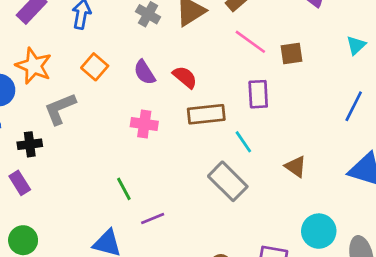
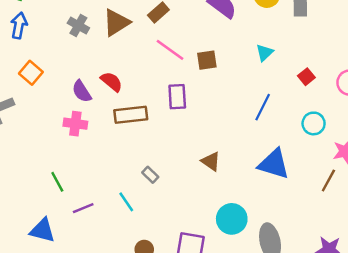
purple semicircle: (145, 72) -> (82, 91), moved
cyan line: (243, 142) -> (126, 202), moved
gray rectangle: (228, 181) -> (150, 175), size x0.5

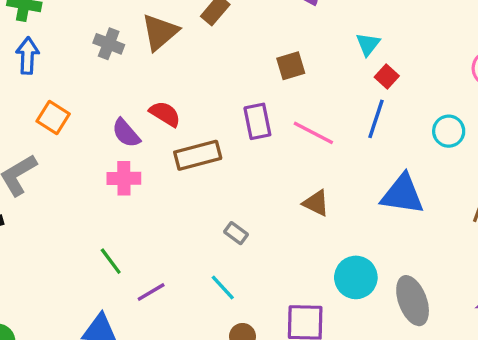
pink line: (170, 50) -> (313, 133), moved
red square: (306, 77) -> (387, 76), moved
cyan line: (126, 202) -> (223, 287), moved

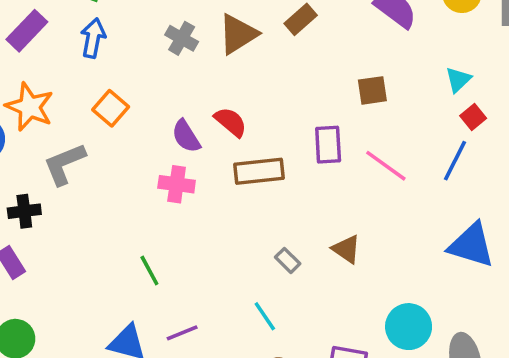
brown triangle: (316, 203) -> (346, 249), moved
purple line: (151, 292) -> (182, 333), moved

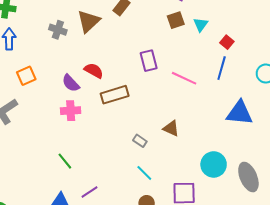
cyan triangle: (458, 80) -> (201, 25), moved
brown square: (372, 90) -> (176, 20), moved
orange square: (111, 108) -> (26, 76), turned 36
purple rectangle: (328, 145) -> (149, 61), moved
cyan line: (265, 316) -> (144, 173), moved

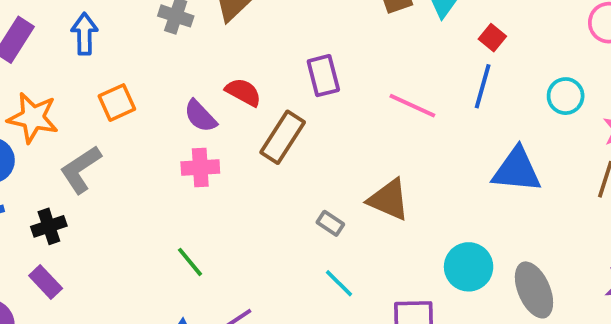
purple rectangle: (149, 61) -> (323, 76), moved
brown rectangle: (115, 95) -> (283, 137), turned -40
brown triangle: (171, 128) -> (389, 200), size x1.4

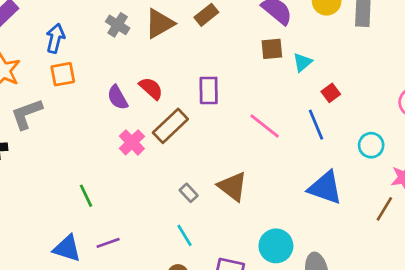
blue arrow: (84, 34) -> (55, 38), moved
blue line: (483, 86) -> (316, 125), turned -52
pink cross: (200, 167) -> (132, 142), moved, turned 35

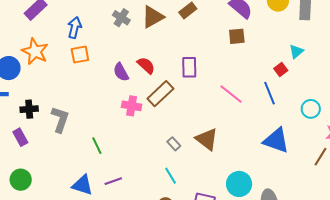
cyan triangle: (302, 62) -> (296, 51), moved
gray L-shape: (27, 114) -> (60, 119), moved, turned 128
pink cross: (132, 142) -> (132, 106), turned -36

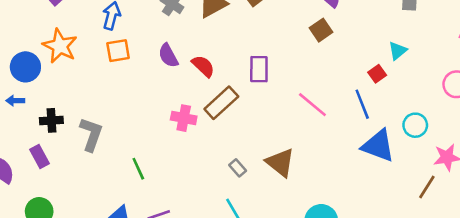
brown square: (237, 36) -> (321, 30), turned -30
purple semicircle: (121, 72) -> (168, 56), moved
blue triangle: (276, 141) -> (378, 146), moved

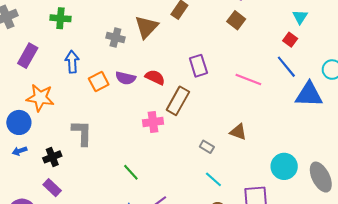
orange square: (118, 51) -> (99, 82), moved
purple semicircle: (168, 56) -> (126, 78), turned -30
gray L-shape: (91, 134) -> (82, 133), moved
brown triangle: (280, 162) -> (238, 132), size x0.7

